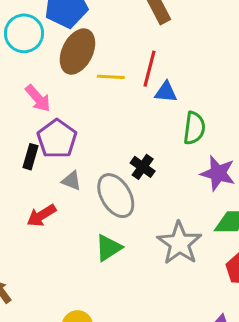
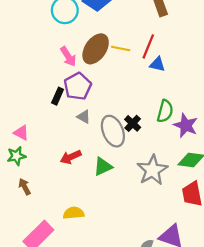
brown ellipse: (77, 52) -> (96, 49), moved
green semicircle: (194, 128) -> (165, 111), moved
black cross: (143, 167) -> (133, 123), moved
red arrow: (41, 215) -> (71, 157), moved

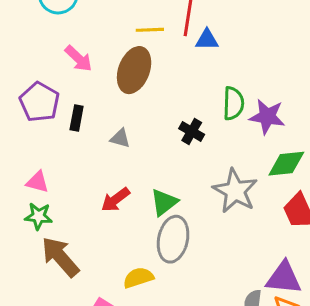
brown ellipse: (96, 49) -> (134, 70), moved
purple pentagon: (78, 86) -> (39, 102), moved
gray ellipse: (113, 131) -> (173, 239), moved, turned 48
green star: (16, 156) -> (38, 216), turned 30
brown arrow: (25, 187) -> (60, 257), size x1.8

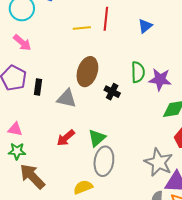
blue triangle: (207, 40) -> (145, 26), moved, turned -35
pink arrow: (78, 59) -> (22, 43), moved
brown ellipse: (134, 70) -> (87, 72), moved
gray triangle: (120, 138) -> (67, 98), size x1.5
gray star: (235, 191) -> (159, 162), moved

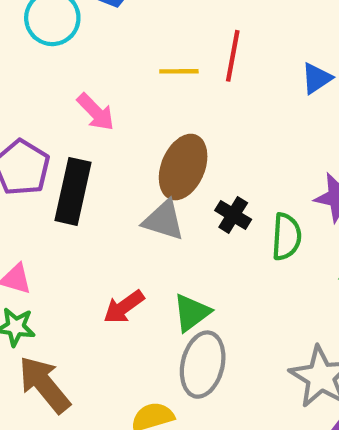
pink arrow: (22, 43) -> (96, 112), moved
green semicircle: (138, 72) -> (286, 237), moved
black rectangle: (38, 87) -> (73, 191), size x1.8
gray triangle: (67, 98) -> (164, 220), moved

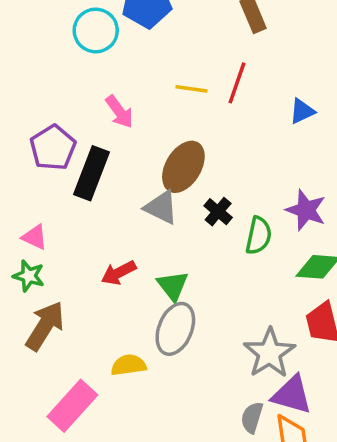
green triangle: (192, 313) -> (173, 286), turned -40
brown arrow: (44, 385) -> (45, 326), turned 63

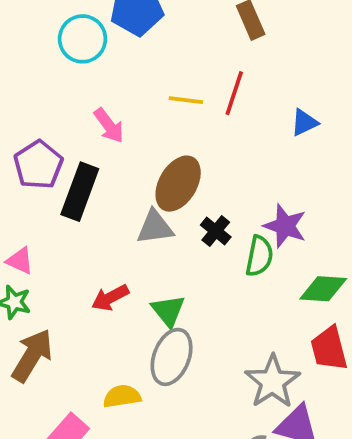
gray triangle: (161, 207) -> (155, 227), turned -33
purple star: (306, 210) -> (285, 226), moved

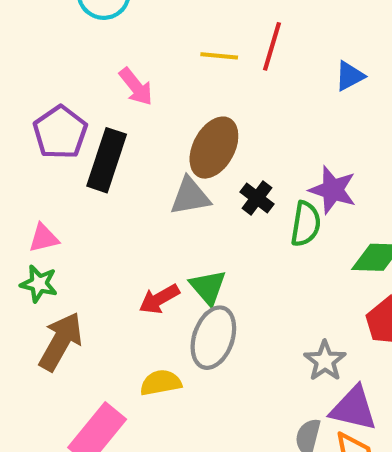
pink triangle: (20, 261) -> (44, 238), turned -36
red arrow: (110, 298) -> (159, 299), moved
gray star: (273, 382) -> (325, 361), size x0.7

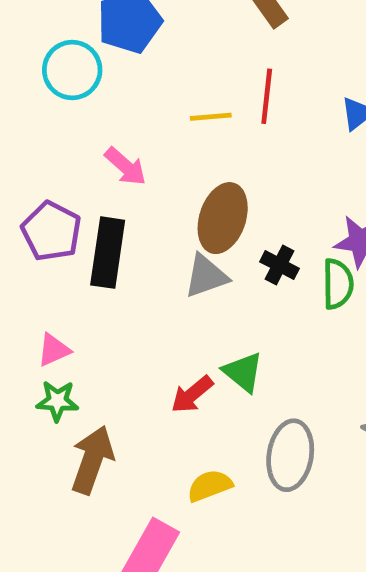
gray ellipse: (213, 338) -> (290, 455), moved

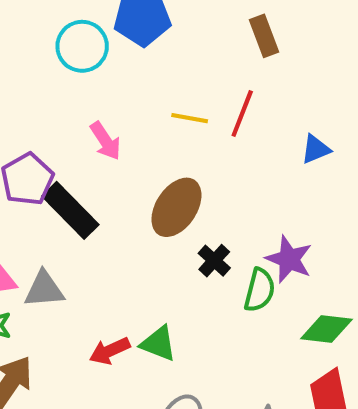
black rectangle: (108, 253) -> (70, 210), turned -68
gray triangle: (206, 276) -> (44, 289), moved
green triangle: (243, 372) -> (158, 344), turned -33

